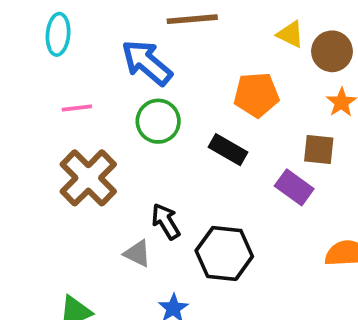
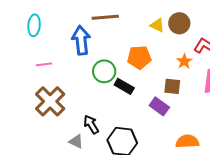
brown circle: (332, 51) -> (179, 23), moved
blue arrow: (147, 63) -> (81, 40), turned 44
green circle: (158, 121) -> (104, 71), moved

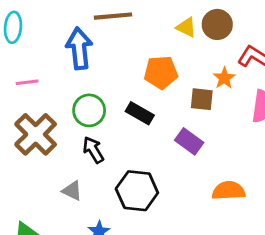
green circle: (104, 71) -> (89, 110), moved
brown square: (172, 86) -> (202, 99), moved
black arrow: (91, 124) -> (93, 150), moved

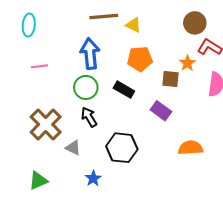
brown circle: (217, 24) -> (195, 23), moved
yellow triangle: (186, 27) -> (133, 25), moved
blue arrow: (79, 48) -> (90, 54), moved
brown cross: (36, 134) -> (46, 124), moved

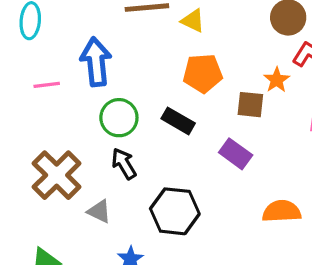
blue arrow: (90, 54) -> (96, 62), moved

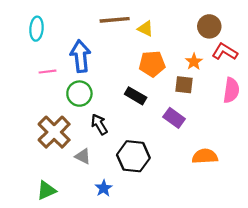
orange star: (277, 80) -> (194, 62), moved
green circle: (119, 118) -> (79, 94), moved

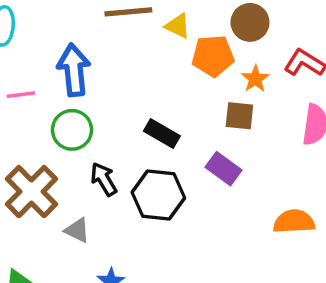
brown circle: (209, 26) -> (250, 22), moved
orange pentagon: (152, 64) -> (213, 56), moved
black hexagon: (133, 156) -> (158, 195), moved
orange semicircle: (205, 156) -> (294, 222), moved

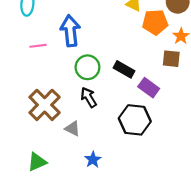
green circle: (72, 130) -> (87, 67), moved
purple rectangle: (224, 169) -> (149, 88), moved
black hexagon: (158, 195) -> (135, 120), moved

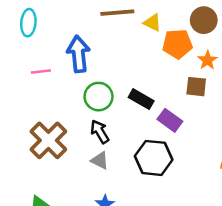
gray triangle: (72, 129) -> (100, 160), moved

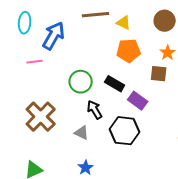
orange pentagon: (177, 44) -> (129, 51), moved
blue arrow: (78, 54) -> (54, 36), moved, turned 36
black arrow: (100, 132) -> (95, 110), moved

